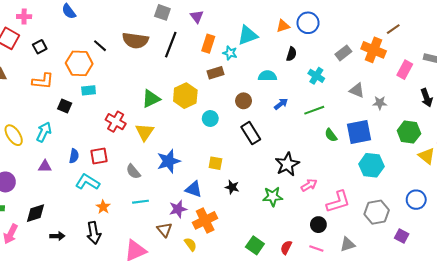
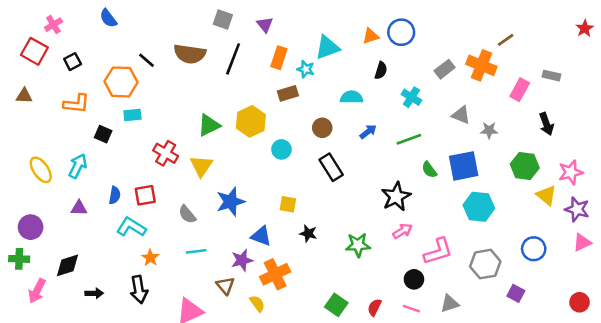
pink cross: (24, 17) -> (53, 25), turned -32
black star: (287, 164) -> (396, 197), moved

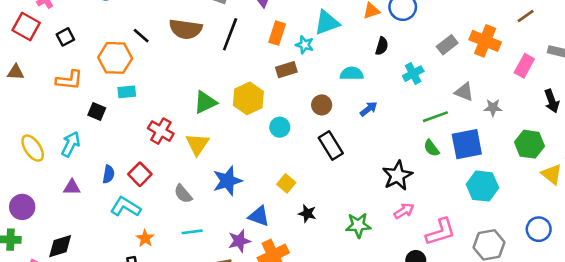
brown line: (506, 40) -> (526, 16), moved
cyan cross: (411, 97) -> (413, 74), turned 30
green line: (409, 139) -> (435, 117), moved
red square: (145, 195) -> (140, 174), turned -35
yellow square: (288, 204) -> (286, 183), turned 30

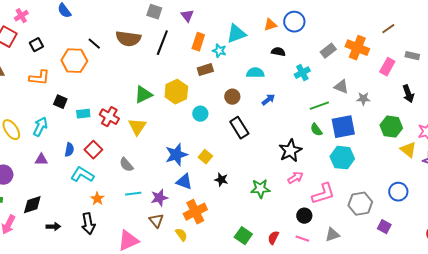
black semicircle: (382, 46) -> (278, 52), turned -96
cyan rectangle: (127, 92) -> (83, 114), moved
blue star: (227, 181) -> (176, 155), moved
cyan hexagon: (482, 186) -> (342, 158), moved
purple star: (239, 241) -> (159, 198), moved

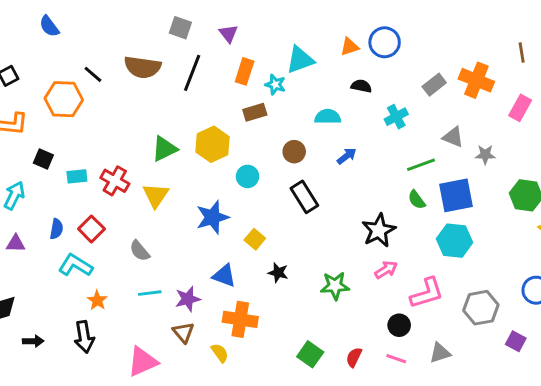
brown line: (388, 29) -> (522, 52), turned -64
blue star: (176, 155) -> (213, 217), moved
orange cross: (195, 212) -> (240, 319), turned 35

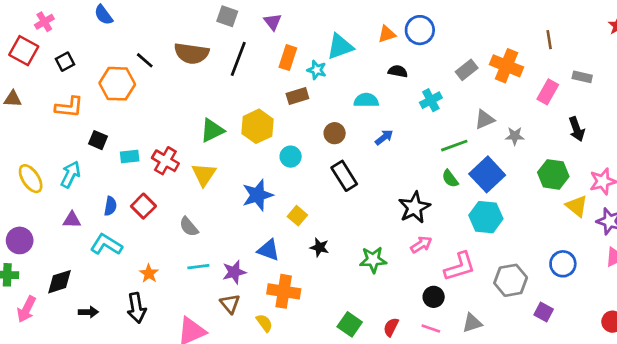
gray triangle: (453, 137) -> (484, 119), turned -45
blue square: (456, 195) -> (487, 174), turned -32
cyan L-shape: (75, 265) -> (106, 245), moved

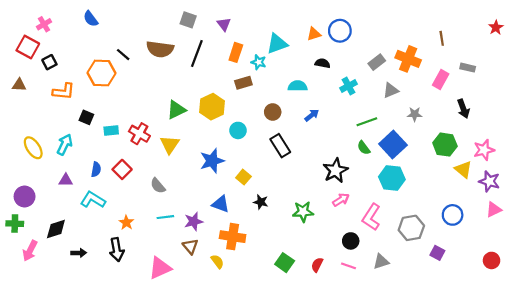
black square: (65, 62) -> (49, 62), moved
gray triangle: (484, 119) -> (391, 90), moved
pink L-shape: (460, 267) -> (371, 217), turned 140

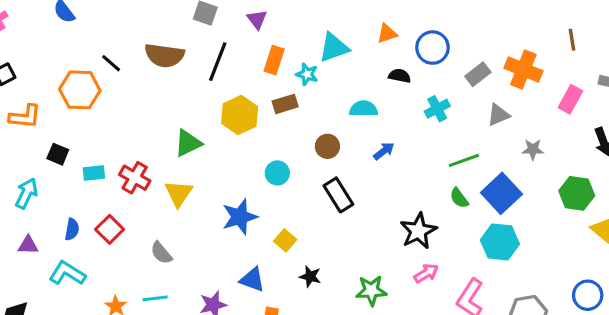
blue circle: (340, 31) -> (432, 48), moved
yellow hexagon: (212, 107) -> (240, 115), moved
cyan line: (165, 217) -> (155, 298), moved

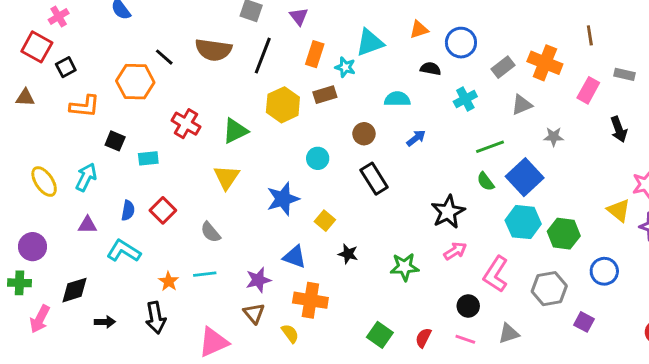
red cross: (135, 178) -> (186, 124), moved
green hexagon: (577, 193) -> (564, 234), moved

